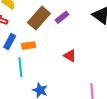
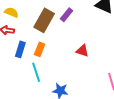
orange rectangle: (28, 46) -> (40, 49), turned -48

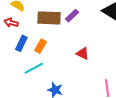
brown rectangle: (44, 20) -> (49, 18), turned 55
cyan line: (36, 72) -> (34, 68), turned 72

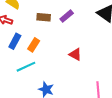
brown rectangle: (49, 18) -> (44, 17), size x0.6

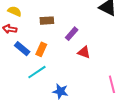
purple rectangle: (67, 16) -> (72, 34), moved
blue rectangle: (15, 41) -> (22, 49), turned -70

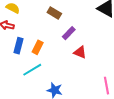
brown rectangle: (47, 21) -> (54, 13), moved, turned 32
blue rectangle: (22, 49) -> (18, 46), turned 63

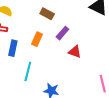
orange rectangle: (38, 47) -> (37, 39), moved
cyan line: (32, 70) -> (28, 71), turned -42

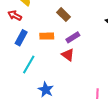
orange rectangle: (37, 39) -> (47, 36), turned 48
red triangle: (75, 52) -> (68, 55), moved

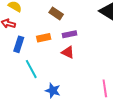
purple rectangle: (73, 37) -> (70, 34), turned 32
cyan line: (29, 64) -> (31, 69), turned -48

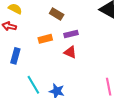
blue rectangle: (19, 44) -> (15, 56), moved
cyan line: (31, 69) -> (33, 85), moved

